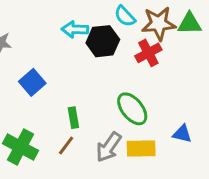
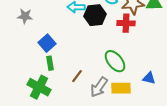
red cross: (148, 53) -> (126, 23), turned 30
green rectangle: (73, 118) -> (50, 63), moved
brown line: (66, 146) -> (77, 76), moved

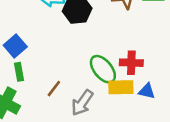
red cross: (126, 23) -> (131, 63), moved
yellow rectangle: (121, 88) -> (121, 87), moved

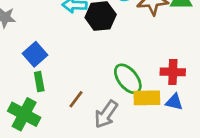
red cross: (131, 63) -> (173, 72), moved

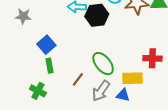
green ellipse: (128, 79) -> (103, 64), moved
blue triangle: (174, 102) -> (123, 95), moved
green cross: (24, 114) -> (38, 91), size x0.7

